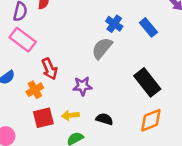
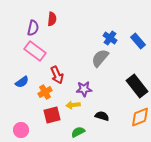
yellow arrow: (70, 115) -> (73, 105), moved

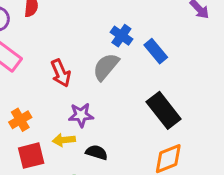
blue rectangle: (138, 41) -> (156, 51), moved
red arrow: (57, 75) -> (61, 73), moved
black semicircle: (102, 116) -> (97, 152), moved

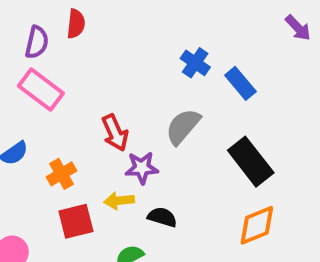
gray semicircle: (106, 67) -> (183, 127), moved
red arrow: (61, 73) -> (115, 133), moved

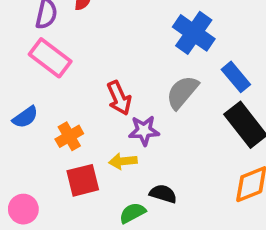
blue cross: (195, 63) -> (194, 33), size x1.5
blue rectangle: (240, 83) -> (236, 77), moved
black semicircle: (162, 217) -> (163, 194), moved

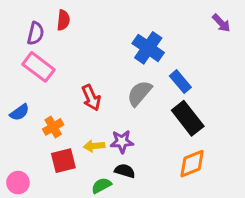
purple star: (144, 131) -> (122, 142), moved

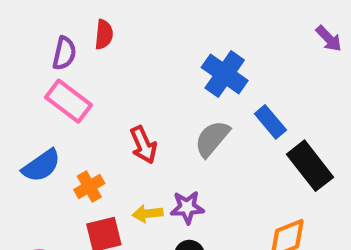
blue semicircle: (19, 112) -> (41, 166), size x1.4
black rectangle: (188, 118) -> (310, 166), moved

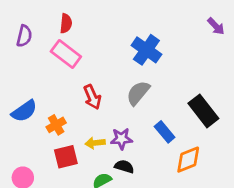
purple semicircle: (64, 53) -> (24, 36), moved
pink rectangle: (68, 101) -> (66, 54), moved
blue rectangle: (270, 122) -> (165, 132), moved

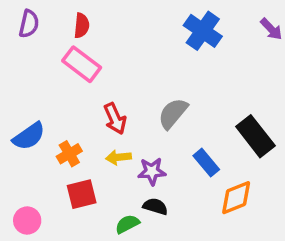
purple semicircle: (24, 36) -> (29, 24), moved
blue cross: (146, 50) -> (203, 31), moved
yellow arrow: (95, 143) -> (118, 157), moved

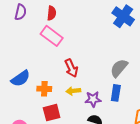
gray semicircle: (173, 113) -> (119, 68), moved
orange cross: (69, 154) -> (44, 89), turned 32
blue rectangle: (206, 163) -> (116, 93), moved, turned 49

